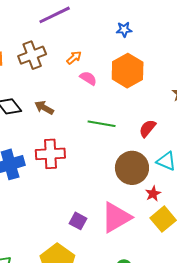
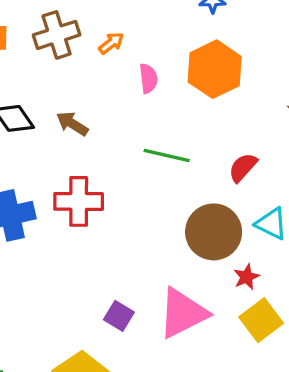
orange arrow: (74, 58) -> (111, 43), moved
pink semicircle: (88, 78) -> (148, 78), turned 48

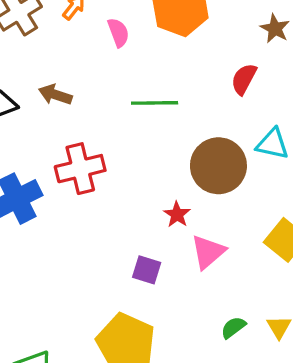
red semicircle: (243, 167) -> (244, 79), moved
red star: (246, 277) -> (177, 214), moved
pink triangle: (183, 313) -> (208, 252), size x0.7

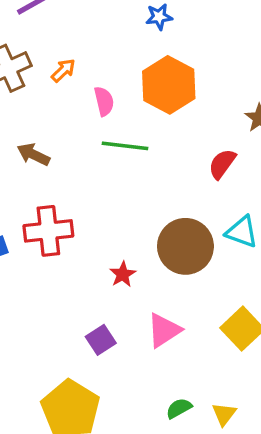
green line: (155, 103) -> (125, 146), moved
red star: (177, 214) -> (123, 274), moved
purple square: (147, 270) -> (101, 340), turned 32

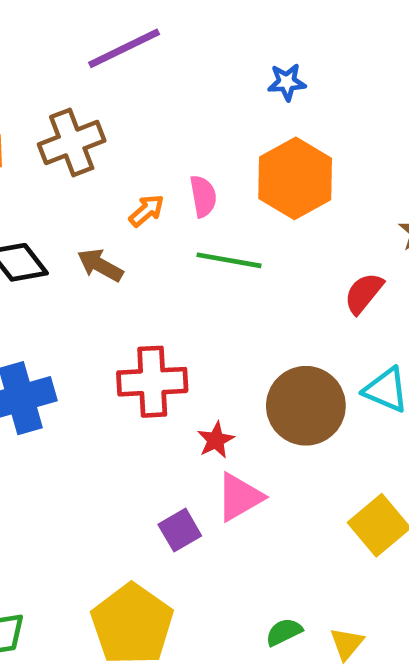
orange arrow: (63, 70) -> (147, 211), moved
red cross: (48, 231) -> (152, 382), moved
pink triangle: (164, 330) -> (239, 497), moved

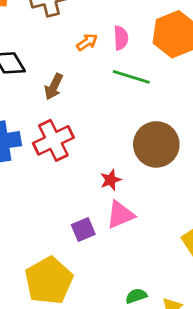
brown arrow: (100, 265) -> (54, 87), moved, turned -100
red cross: (152, 382) -> (53, 140), moved, turned -30
brown circle: (306, 406) -> (156, 144), moved

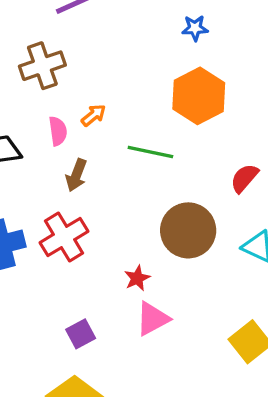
pink semicircle: (121, 38) -> (58, 131), moved
brown arrow: (54, 87) -> (76, 175), moved
purple square: (83, 229) -> (81, 334), moved

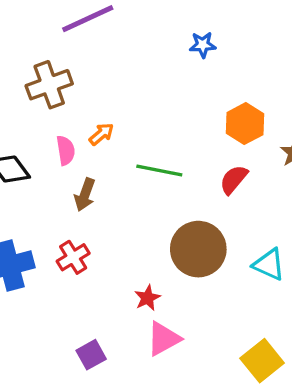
orange hexagon: (199, 96) -> (245, 124), moved, size x0.7
red semicircle: (244, 178) -> (234, 179), moved
red cross: (64, 237) -> (73, 257), size x0.7

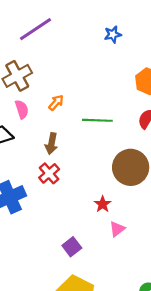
pink semicircle: (66, 150) -> (22, 109), moved
red cross: (73, 257) -> (49, 173), moved
pink triangle: (164, 339) -> (117, 229), size x0.7

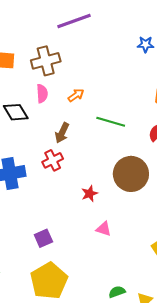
red star: (103, 204) -> (90, 194), moved
pink triangle: (117, 229) -> (104, 229), turned 42
purple square: (72, 247) -> (43, 238), moved

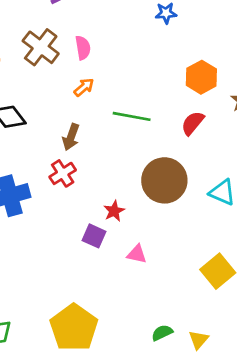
brown cross: (46, 61) -> (41, 47), turned -32
pink semicircle: (42, 94) -> (83, 48), moved
purple square: (43, 238) -> (94, 236), moved, turned -36

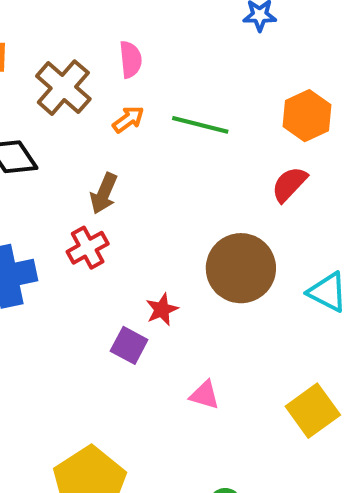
brown cross: (41, 47) -> (63, 88), moved
green line: (132, 116) -> (200, 125), moved
pink triangle: (137, 254) -> (205, 395), moved

